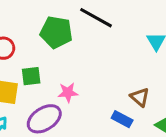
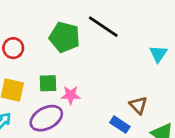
green square: (31, 76) -> (48, 83), moved

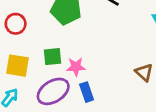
blue rectangle: (120, 125) -> (87, 92), moved, turned 42

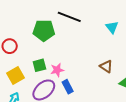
yellow square: (17, 66) -> (16, 76), turned -30

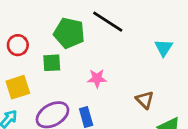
green square: (39, 65) -> (52, 63), moved
pink star: (57, 70) -> (97, 78), moved

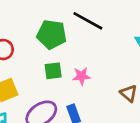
green square: (52, 63) -> (53, 71), moved

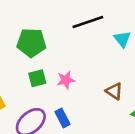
black line: (88, 21) -> (88, 22), moved, turned -40

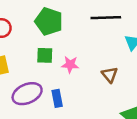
brown triangle: (114, 91) -> (110, 75), moved

